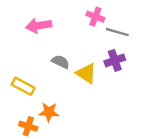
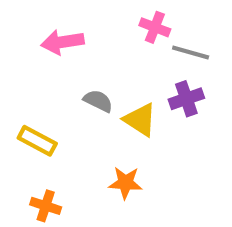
orange star: (49, 112) -> (125, 183), moved

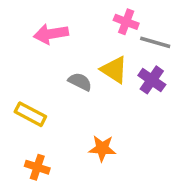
purple cross: (186, 99) -> (152, 80), turned -36
yellow triangle: (140, 120) -> (114, 70), moved

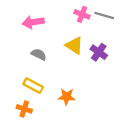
gray line: (155, 42) -> (104, 15), moved
gray semicircle: (80, 82) -> (39, 54), moved
yellow rectangle: (30, 114) -> (33, 86), moved

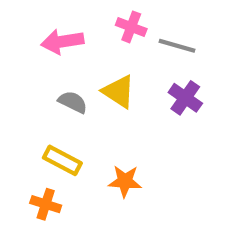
pink cross: (82, 14) -> (131, 27), moved
gray line: (104, 15) -> (177, 46), moved
yellow triangle: (74, 46) -> (119, 92), moved

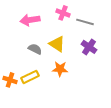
yellow rectangle: (62, 160) -> (30, 77), turned -54
orange star: (125, 181) -> (60, 69), moved
orange cross: (46, 204) -> (10, 80), moved

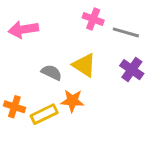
pink arrow: (30, 20) -> (23, 29), moved
orange star: (60, 69) -> (72, 101), moved
orange cross: (10, 80) -> (14, 107), moved

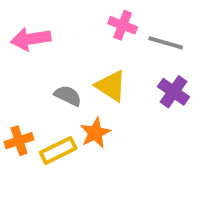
orange star: (72, 101) -> (95, 133), turned -30
orange cross: (14, 107) -> (19, 141), turned -36

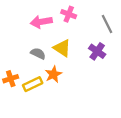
pink arrow: (31, 39) -> (41, 22), moved
gray line: (166, 43) -> (107, 24), moved, turned 48

